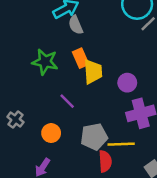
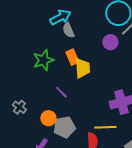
green star: (45, 62) -> (43, 60), turned -30
purple circle: (127, 83) -> (110, 42), moved
gray pentagon: (94, 137) -> (64, 127), moved

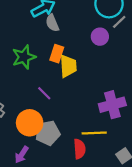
orange rectangle: (72, 57) -> (57, 54), turned 42
orange circle: (48, 118) -> (30, 123), size x1.5

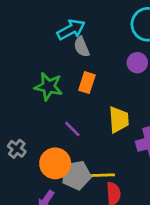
green star: (24, 57) -> (49, 87), turned 30
yellow trapezoid: (68, 66) -> (119, 120), moved
yellow line: (94, 133) -> (100, 175), moved

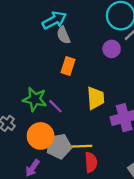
green star: (49, 87) -> (35, 99), moved

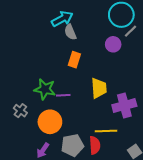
purple line: (55, 106) -> (63, 95), turned -48
gray pentagon: (59, 146) -> (72, 145), moved
yellow line: (79, 146) -> (106, 131), moved

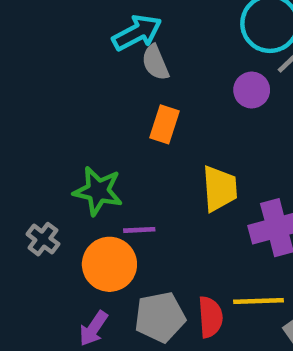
purple line: (63, 95) -> (139, 230), moved
yellow line: (106, 131) -> (259, 301), moved

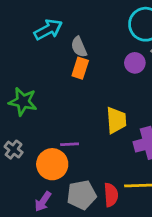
cyan arrow: (137, 33) -> (48, 30), moved
orange rectangle: (165, 124) -> (80, 68), moved
green star: (98, 191) -> (23, 102), moved

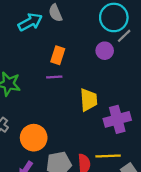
gray semicircle: (79, 47) -> (55, 13), moved
purple line: (70, 144) -> (54, 77), moved

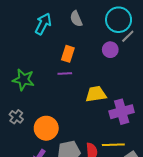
gray semicircle: (55, 13) -> (76, 19), moved
cyan arrow: (30, 22) -> (43, 24), turned -35
yellow trapezoid: (89, 100) -> (96, 94), turned -95

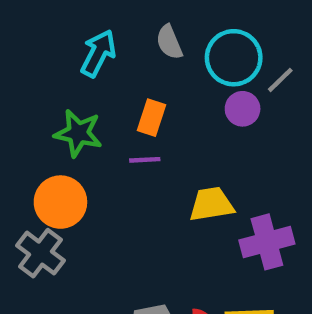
cyan circle: (119, 20) -> (234, 58), moved
green star: (23, 80) -> (78, 133), moved
gray cross: (16, 117) -> (40, 253), size x1.5
orange circle: (46, 128) -> (60, 202), moved

